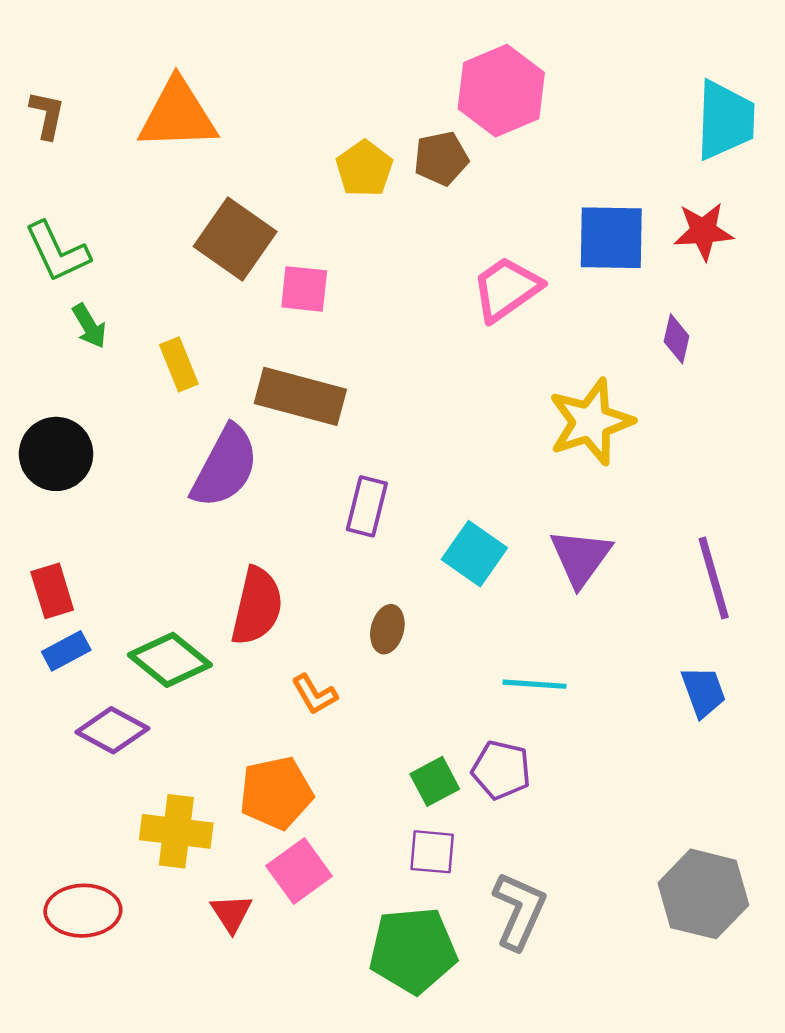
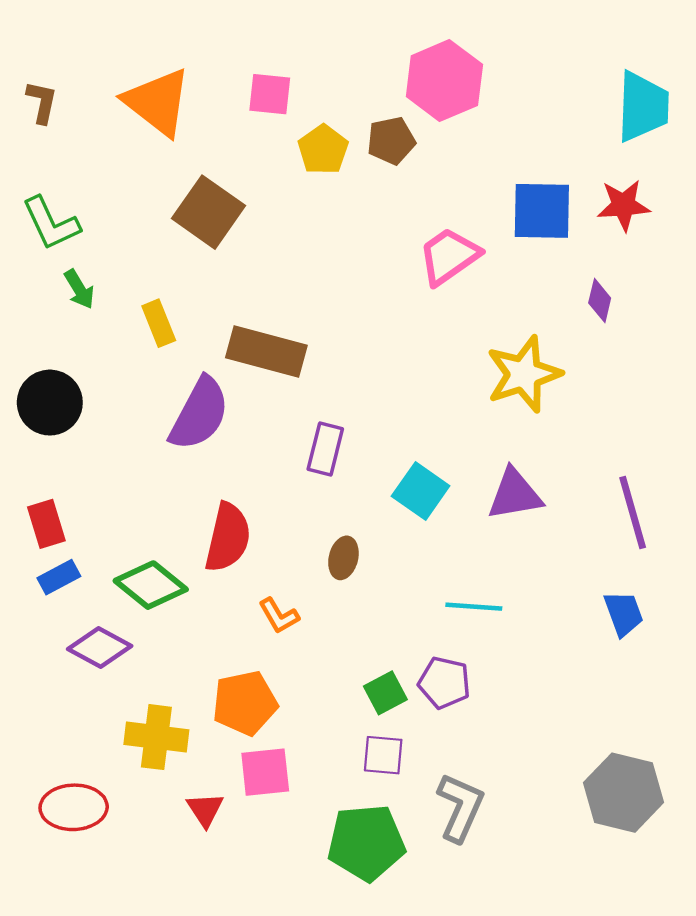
orange triangle: (178, 115) -> (158, 102), turned 40
pink square: (304, 289) -> (270, 94), moved
purple triangle: (581, 558) -> (515, 494), turned 44
pink square: (299, 871) -> (265, 772), turned 30

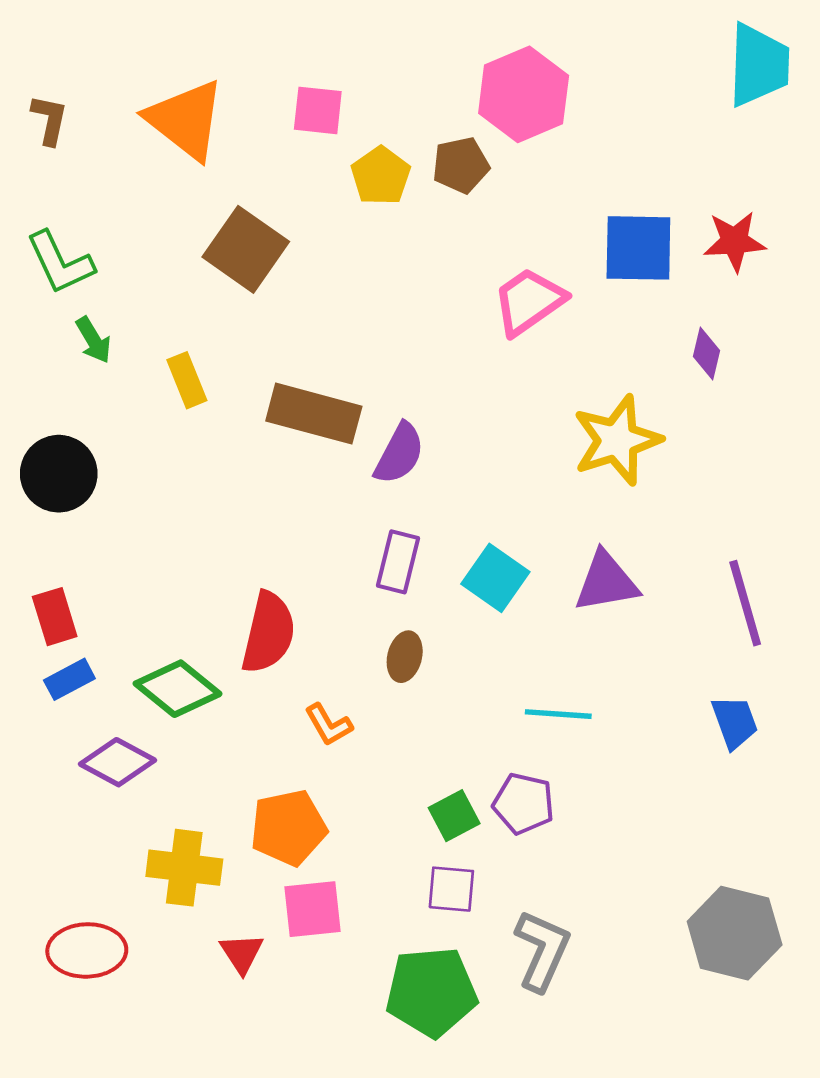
cyan trapezoid: (643, 107) -> (759, 65), moved
purple semicircle: (199, 414) -> (399, 454), moved, size x0.7
purple rectangle: (325, 449) -> (398, 562), moved

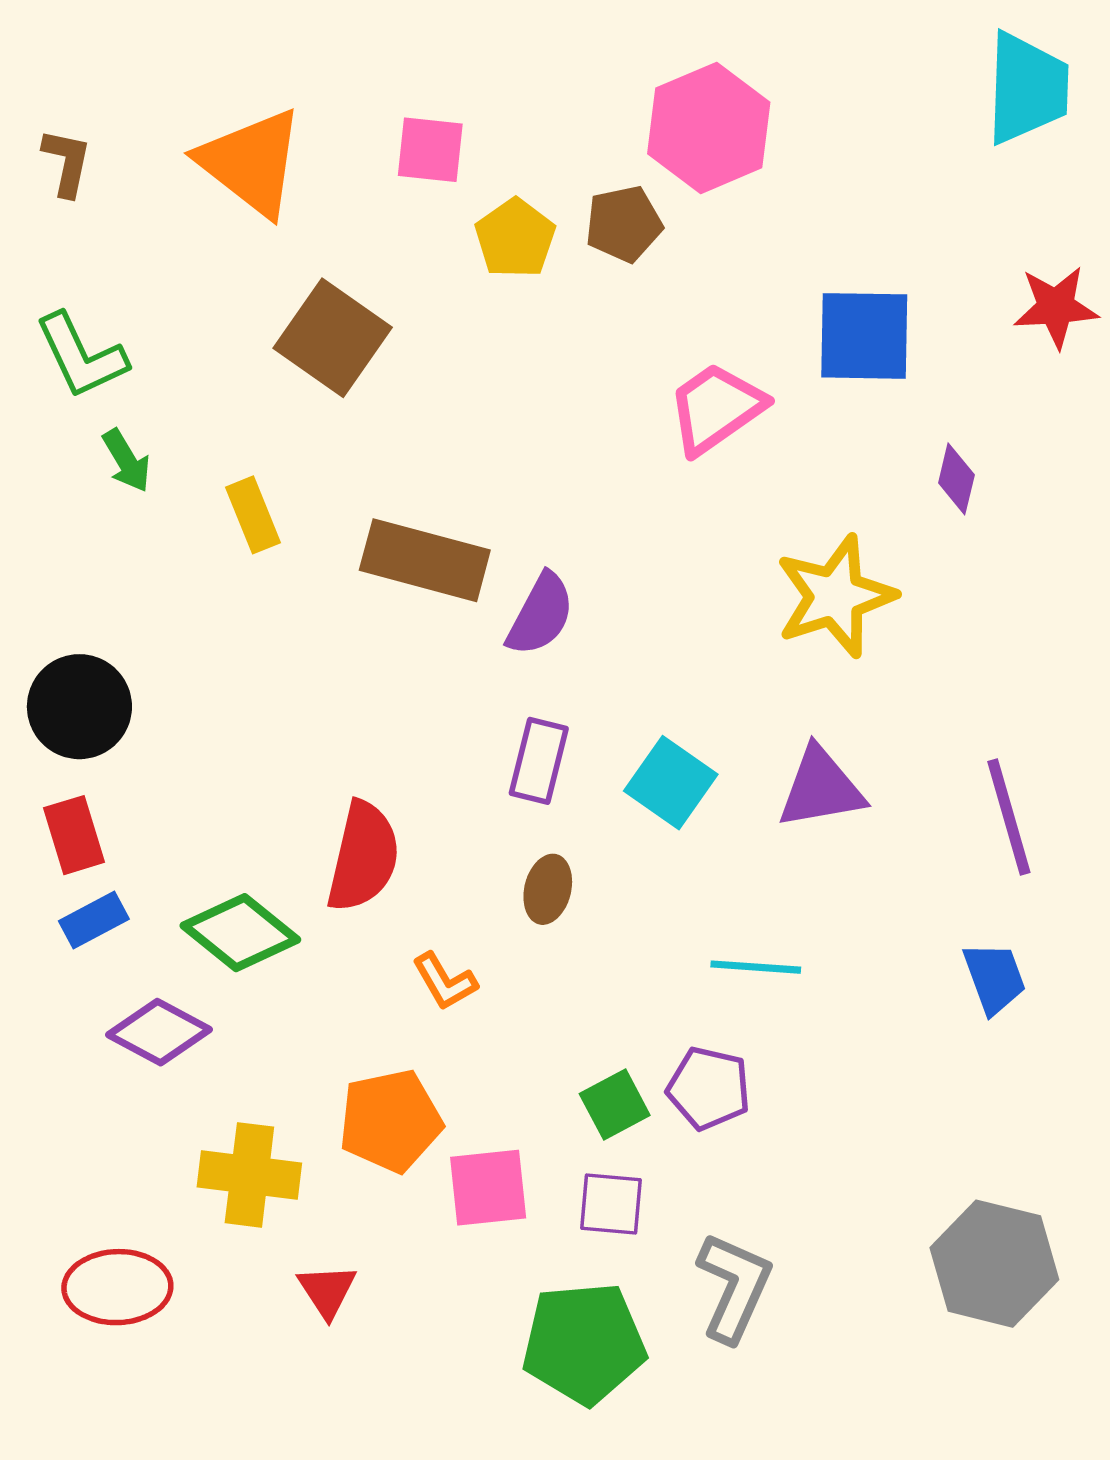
red star: (735, 241) -> (1056, 307), moved
black circle: (59, 474) -> (79, 707), moved
pink square: (313, 909) -> (488, 1188), moved

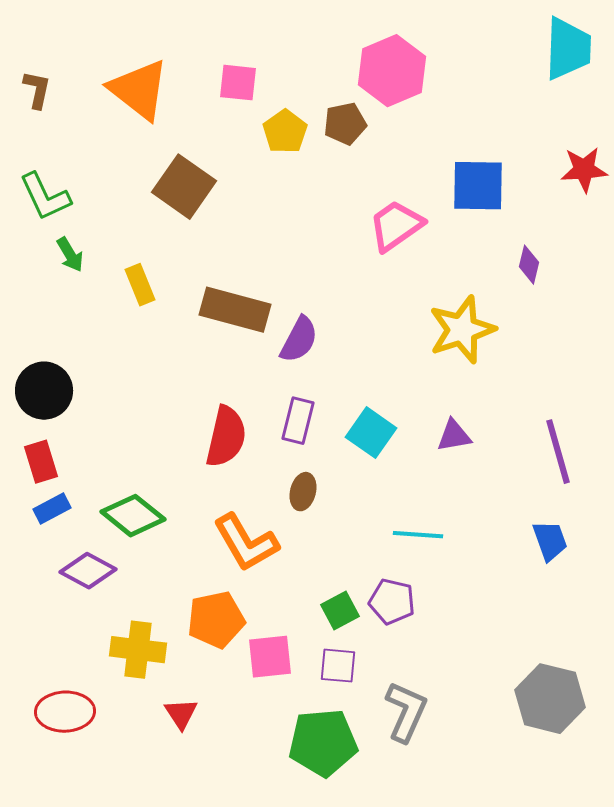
purple triangle: (821, 788) -> (454, 436), size x0.7
red semicircle: (363, 857) -> (226, 437), moved
orange L-shape: (445, 981) -> (246, 543), size x1.8

